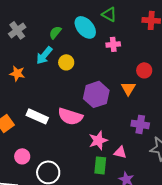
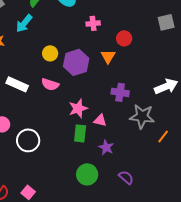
pink cross: (113, 44) -> (93, 23), moved
yellow circle: (66, 62) -> (50, 53), moved
pink semicircle: (70, 116) -> (50, 84), size x0.7

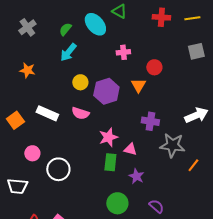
cyan arrow: (24, 23) -> (68, 52), moved

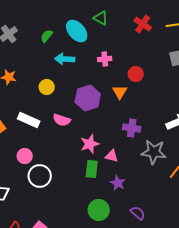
red cross: (161, 17) -> (143, 24), turned 30
cyan arrow: (68, 52) -> (65, 59), moved, turned 54
yellow circle: (80, 82) -> (47, 87), moved
pink circle: (32, 153) -> (25, 156), moved

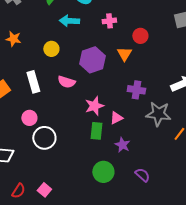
white rectangle: (29, 120) -> (33, 82), turned 50
pink triangle: (112, 156) -> (116, 118), turned -40

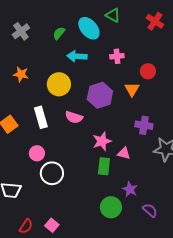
yellow circle: (51, 49) -> (59, 84), size x1.5
pink triangle: (116, 118) -> (124, 153), turned 40
purple star: (122, 145) -> (130, 189), moved

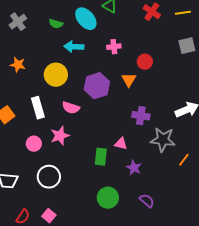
green semicircle: (59, 33) -> (56, 24), turned -112
pink star: (102, 141) -> (60, 136), moved
white circle: (52, 173) -> (49, 177), moved
purple star: (130, 189) -> (134, 168), moved

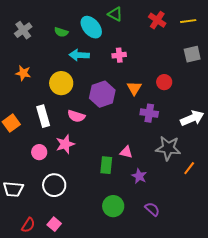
red circle: (145, 62) -> (164, 82), moved
purple cross: (141, 116) -> (149, 113), moved

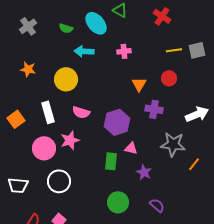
yellow line: (188, 21) -> (174, 50), moved
purple hexagon: (102, 94) -> (117, 122), moved
pink circle: (39, 152) -> (44, 148), size x1.5

